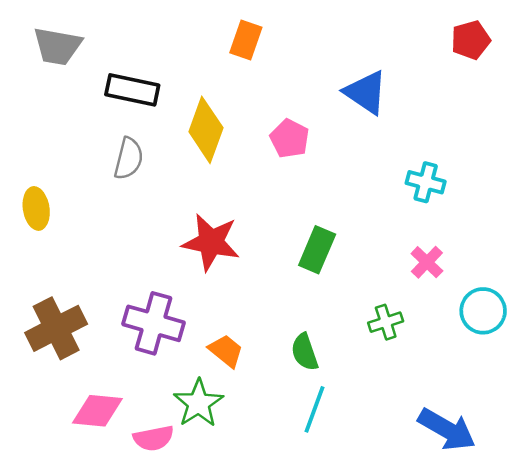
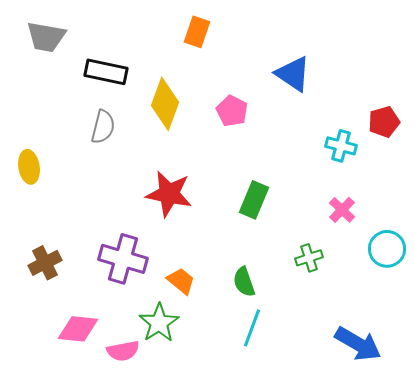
red pentagon: (471, 40) -> (384, 122), moved
brown cross: (56, 328) -> (45, 263), size x0.7

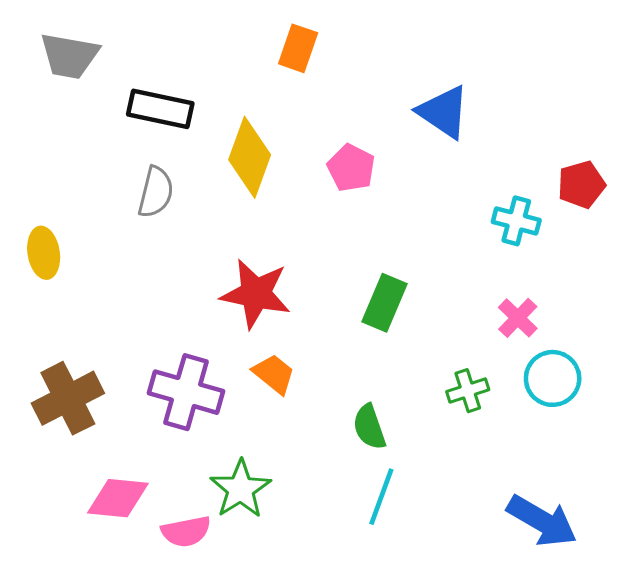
cyan circle: (387, 249) -> (553, 378), moved
brown cross: (45, 263) -> (68, 398), size x1.4
orange trapezoid: (181, 281) -> (274, 374), moved

